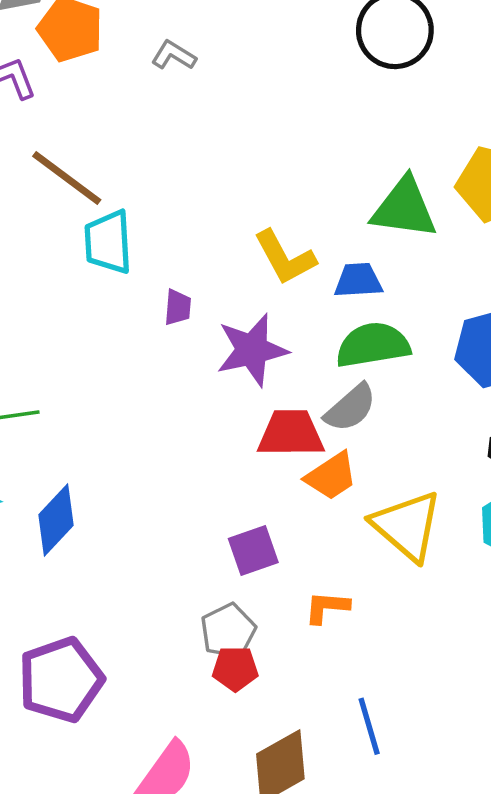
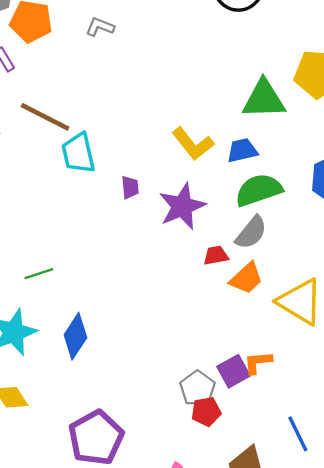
red trapezoid: (291, 433) -> (216, 255), size x0.6
purple square: (253, 550) -> (234, 371), moved

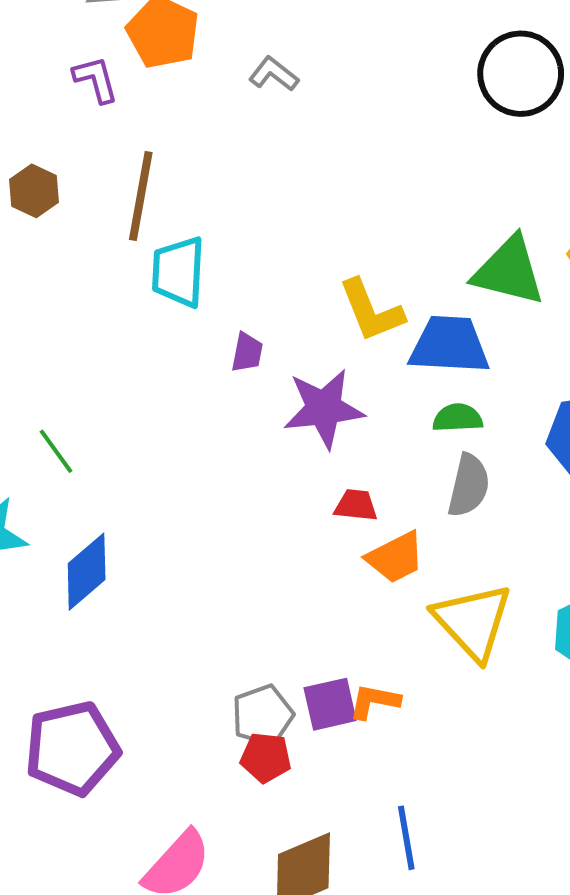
brown line: (45, 117) -> (141, 196), turned 57
blue trapezoid: (242, 150) -> (449, 345), size x1.5
green semicircle: (259, 190) -> (458, 418), size x0.6
gray semicircle: (251, 233) -> (469, 485), moved, turned -42
green line: (39, 274) -> (56, 451), turned 56

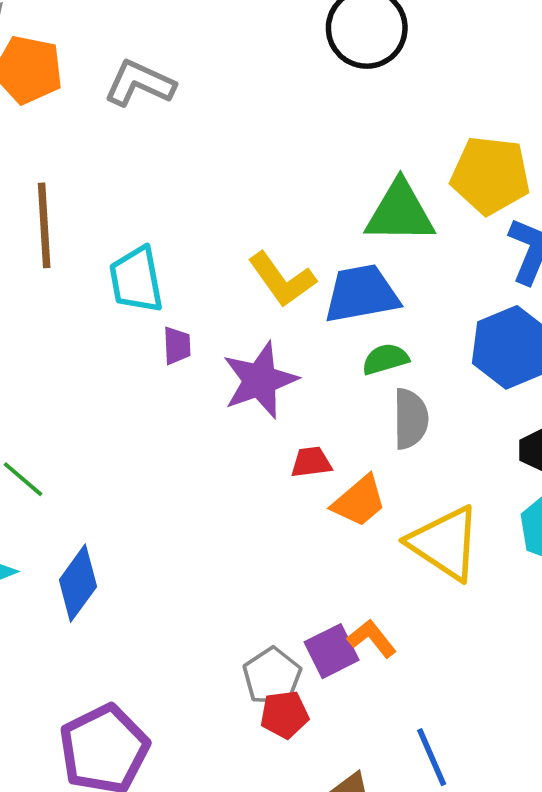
gray L-shape: (274, 74) -> (139, 83), size x1.5
cyan trapezoid: (178, 272) -> (136, 280), moved
orange L-shape: (374, 701) -> (372, 639), turned 54

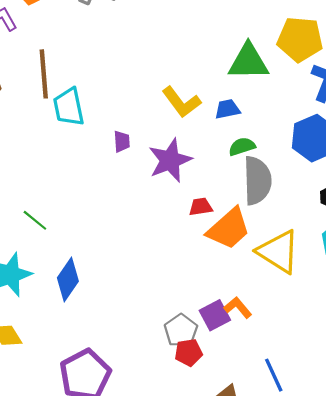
cyan trapezoid: (136, 280) -> (69, 107), moved
blue trapezoid: (361, 294) -> (227, 109), size x0.6
gray semicircle: (411, 419) -> (257, 181), size x1.4
orange trapezoid: (359, 501) -> (229, 229), size x1.4

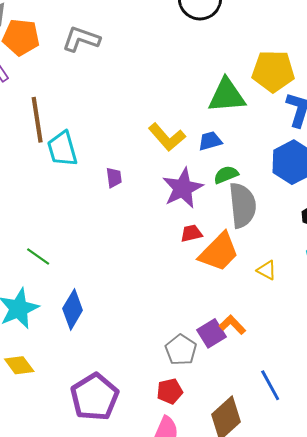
purple star: (170, 160) -> (183, 188), moved
yellow triangle: (278, 252) -> (267, 270), size x0.5
red pentagon: (188, 352) -> (170, 391), moved

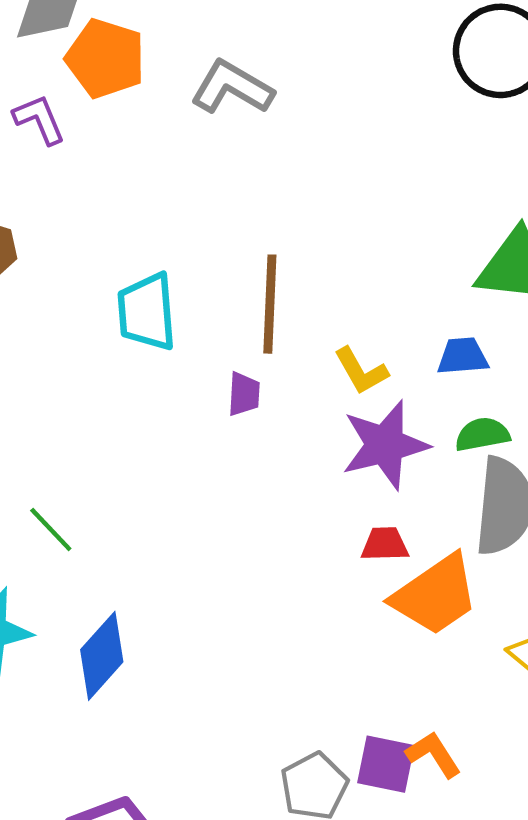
brown line: (37, 120) -> (270, 304), moved
yellow L-shape: (167, 137) -> (361, 371), moved, size x0.7
purple square: (212, 333) -> (386, 764), turned 32

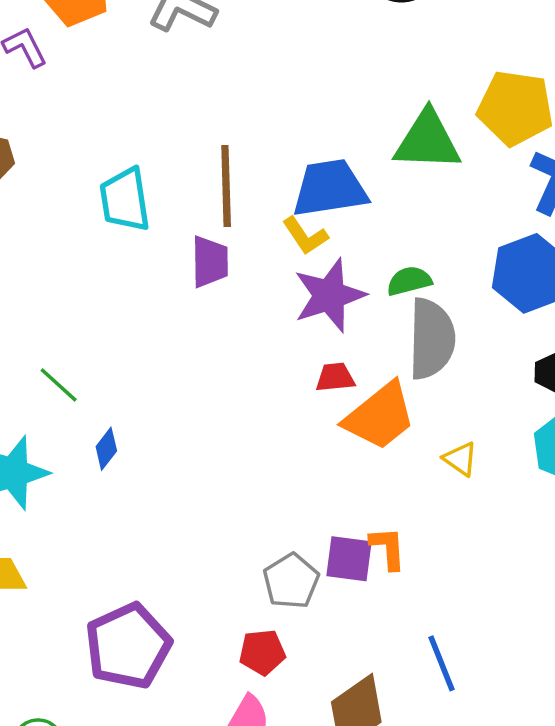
blue trapezoid: (463, 356) -> (330, 188), moved, size x1.8
purple trapezoid: (244, 394) -> (210, 262), size x1.4
blue diamond: (102, 656) -> (106, 449), moved, size x0.6
orange L-shape: (434, 755) -> (388, 548), turned 33

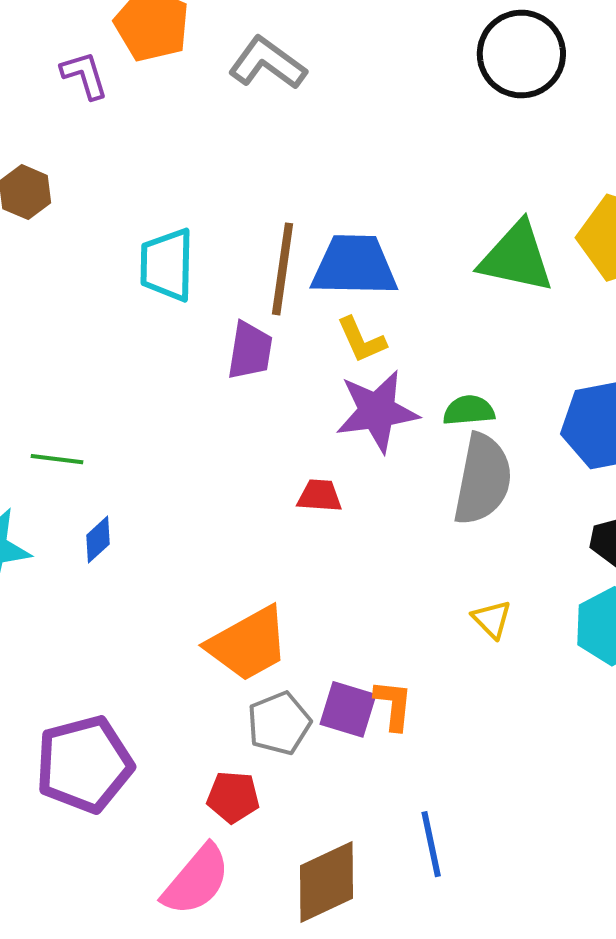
blue trapezoid: (330, 188) -> (354, 266), moved
red trapezoid: (335, 377) -> (320, 496), moved
green line: (59, 385) -> (57, 459), turned -45
orange trapezoid: (380, 416) -> (248, 644), moved

